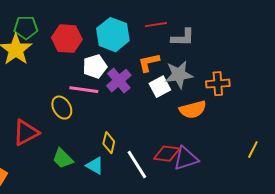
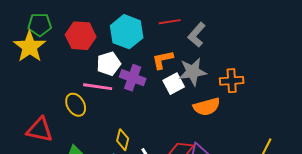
gray L-shape: (183, 38) -> (197, 35), turned 130
purple cross: (119, 81) -> (133, 78), turned -30
red triangle: (26, 133) -> (40, 130), turned 40

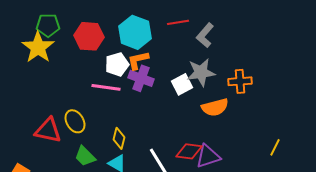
orange L-shape: (163, 60) -> (138, 60), moved
yellow ellipse: (76, 105) -> (75, 121), moved
yellow diamond: (123, 140) -> (119, 138), moved

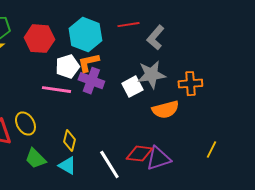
yellow line: (275, 147) -> (211, 150), moved

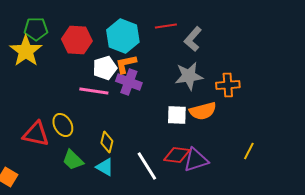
white square: (132, 87) -> (177, 115), moved, turned 30

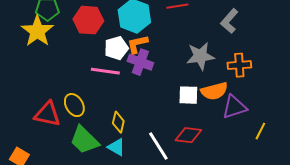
gray L-shape: (193, 39) -> (229, 21), moved
green trapezoid: (73, 160) -> (84, 140), size x1.4
purple triangle: (196, 160) -> (234, 107), moved

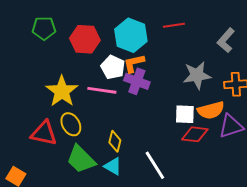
yellow star: (37, 31) -> (62, 91), moved
white pentagon: (116, 48) -> (113, 67), turned -30
red diamond: (188, 135) -> (195, 134), moved

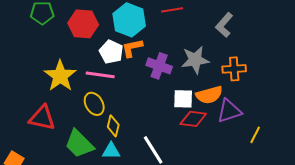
purple cross: (137, 81) -> (159, 66), moved
yellow ellipse: (71, 124) -> (94, 104), moved
cyan triangle: (113, 166) -> (111, 151), turned -30

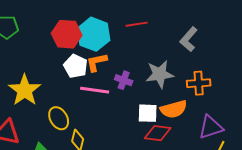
red hexagon: (83, 24) -> (67, 34), moved
purple cross: (159, 66) -> (124, 80), size x0.7
pink line: (100, 75) -> (95, 90), moved
purple triangle: (229, 111) -> (211, 127), moved

